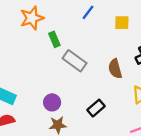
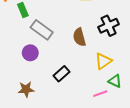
purple circle: (52, 102) -> (30, 53), moved

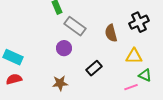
yellow triangle: (103, 61) -> (134, 56), turned 36

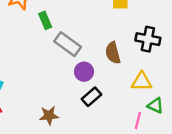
black cross: (139, 22) -> (148, 39), turned 36
purple circle: (64, 48) -> (84, 72), moved
pink line: (131, 87) -> (138, 121), turned -56

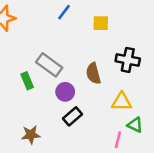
green rectangle: (45, 20) -> (27, 81), moved

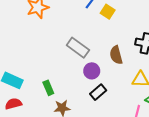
yellow square: (101, 23) -> (108, 12), moved, turned 32
green rectangle: (27, 81) -> (48, 88), moved

